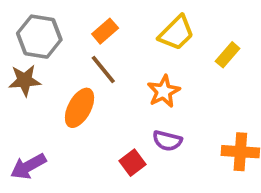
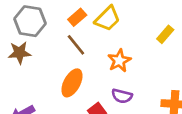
yellow trapezoid: (176, 33) -> (107, 19), moved
orange ellipse: (80, 108) -> (72, 83), moved

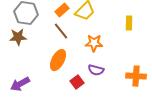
yellow rectangle: (165, 34) -> (129, 23), turned -40
orange star: (119, 61) -> (94, 43), turned 30

